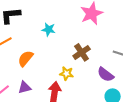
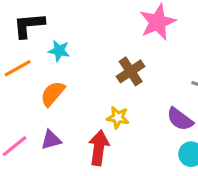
cyan star: (49, 29) -> (59, 51), moved
brown cross: (82, 52) -> (131, 71), moved

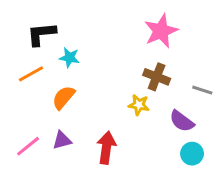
brown cross: (131, 71) -> (157, 77), moved, turned -35
yellow star: (118, 118) -> (139, 105), moved

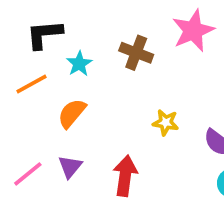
cyan star: (69, 58) -> (79, 64), turned 30
brown cross: (157, 77) -> (136, 53), moved
purple triangle: (62, 140) -> (70, 167), turned -36

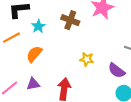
purple triangle: (70, 167) -> (33, 84), turned 40

